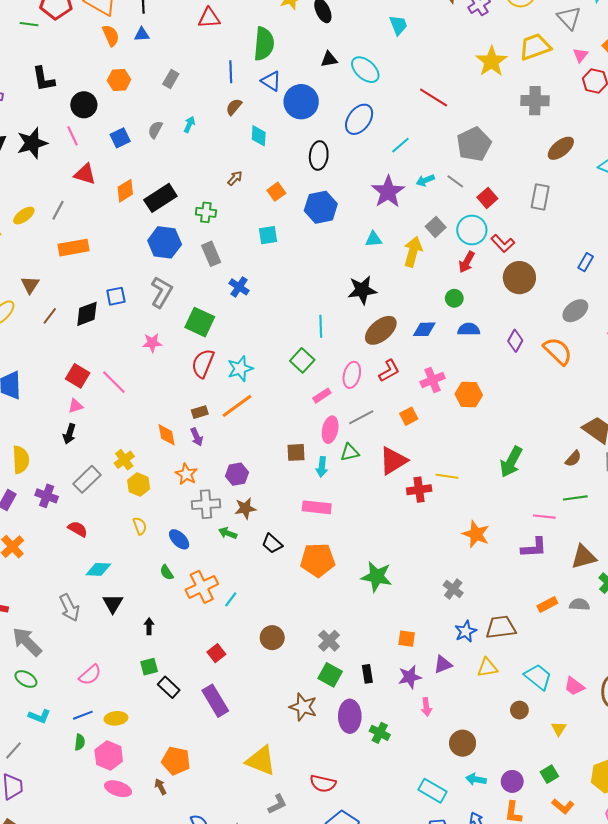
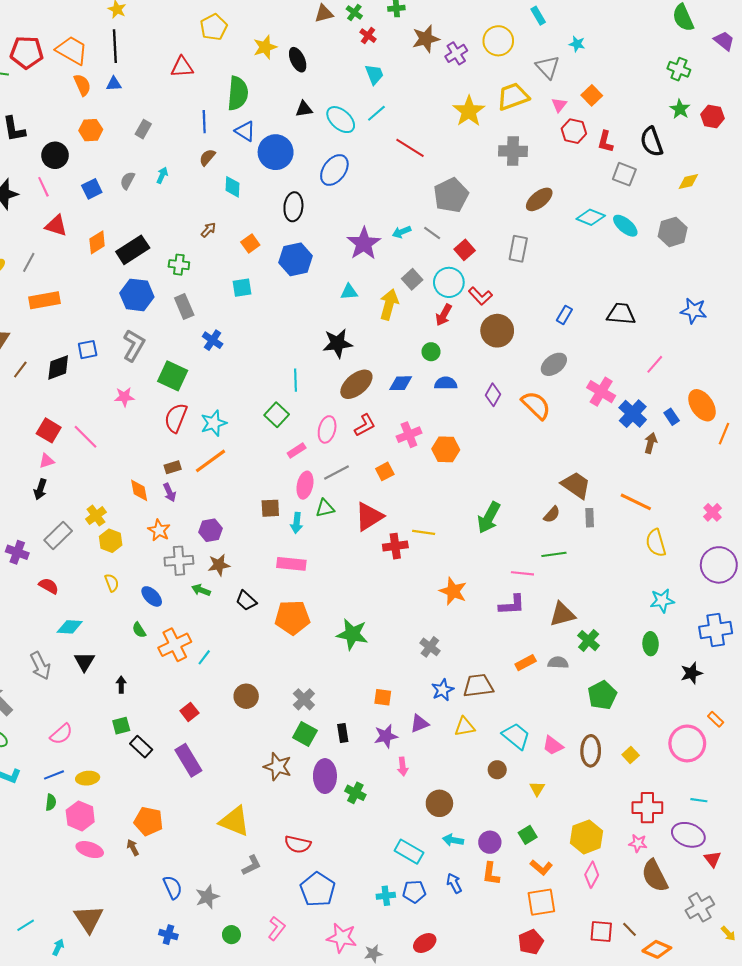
cyan line: (400, 145) -> (376, 113), moved

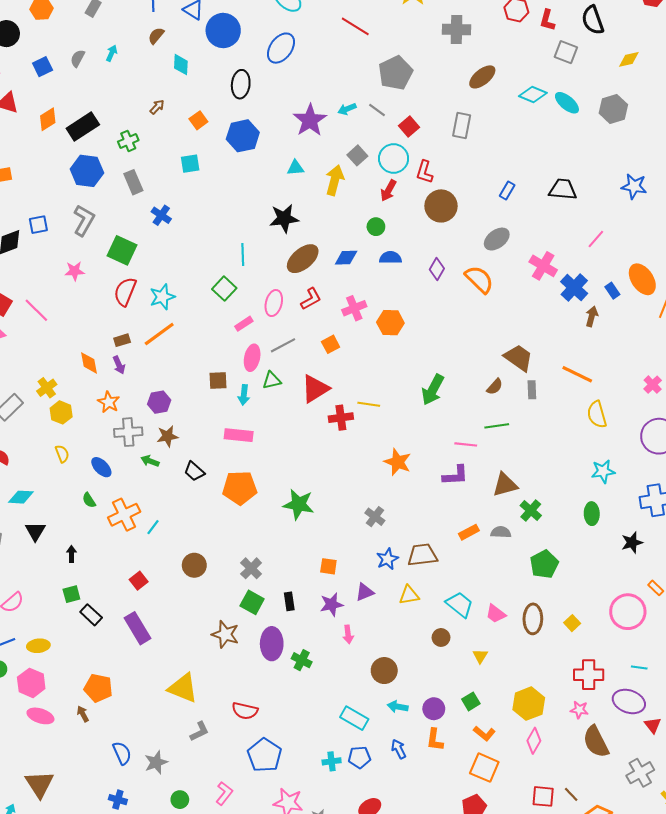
green cross: (179, 265) -> (128, 141), turned -30
red L-shape: (480, 296) -> (424, 172), turned 60
orange square: (541, 902) -> (484, 768), turned 32

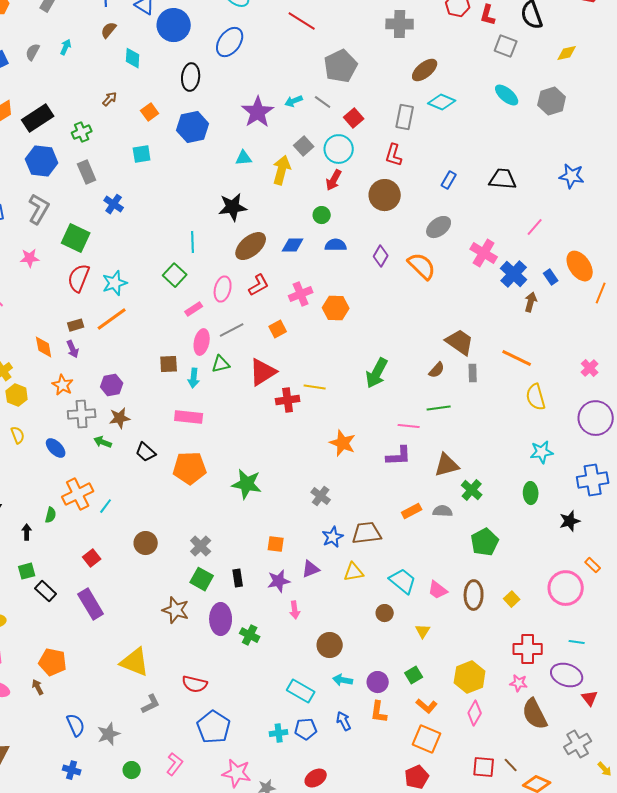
cyan diamond: (533, 95) -> (442, 102), moved
red L-shape: (424, 172) -> (394, 155), moved
green semicircle: (89, 500) -> (51, 515), moved, turned -133

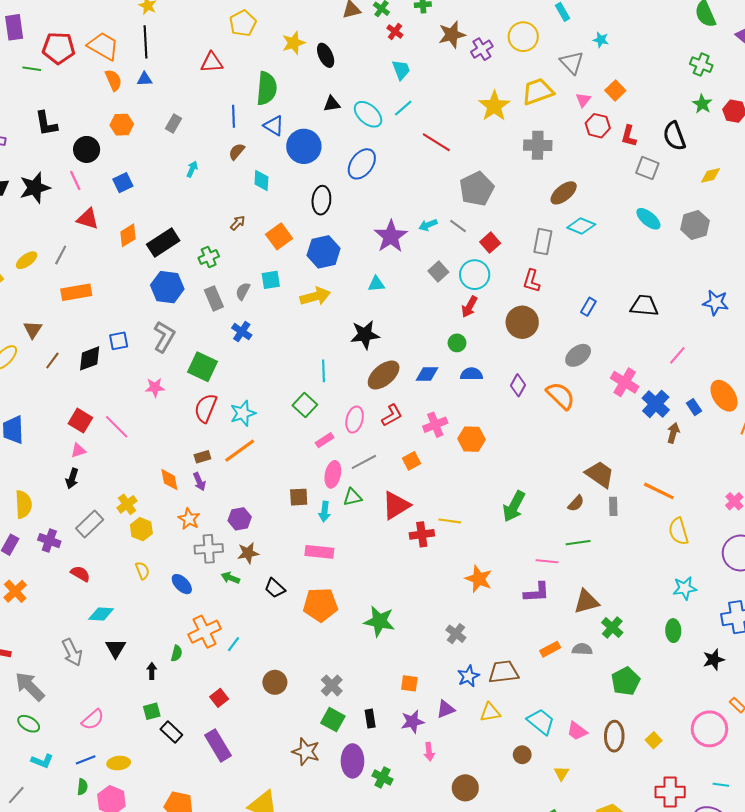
gray semicircle: (33, 52) -> (243, 291), moved
orange square: (150, 112) -> (279, 236), size x1.4
yellow arrow: (282, 170) -> (315, 296), moved, turned 60

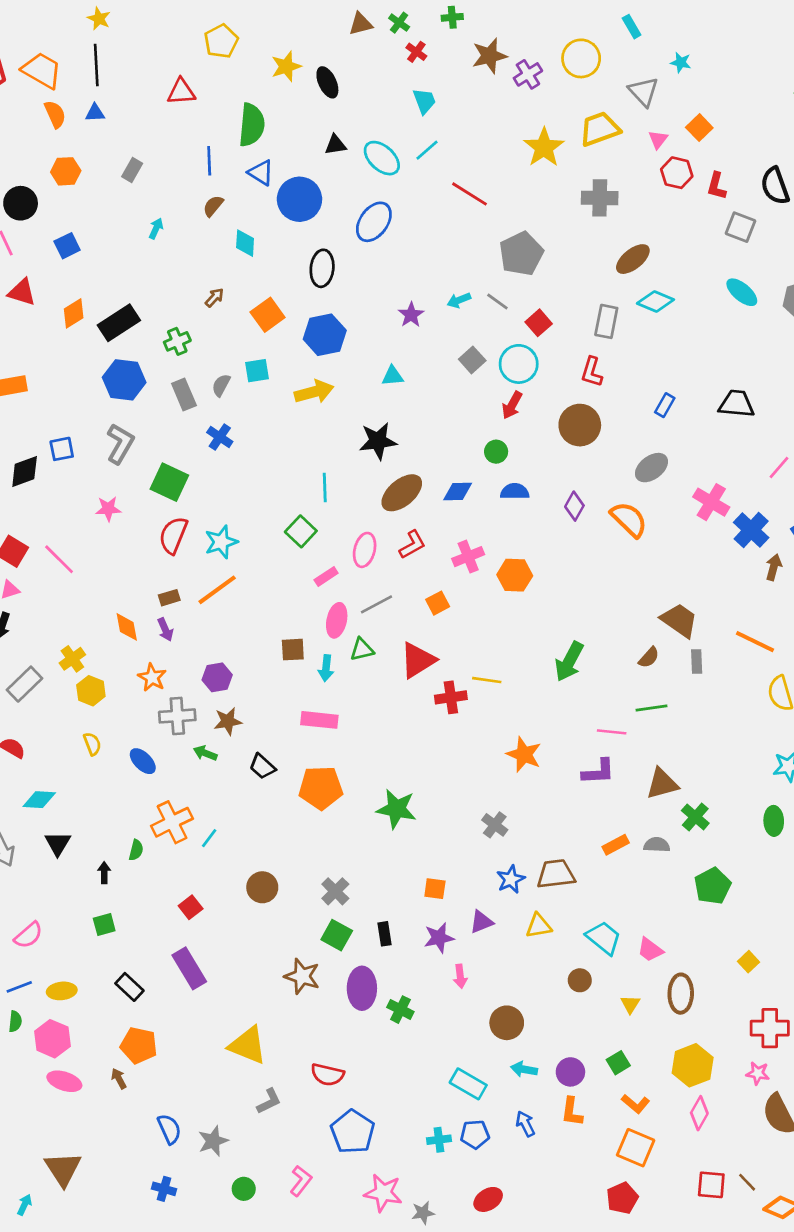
purple star: (391, 236) -> (411, 315), size x0.6
black rectangle: (171, 732) -> (129, 987), moved
brown ellipse: (614, 736) -> (681, 994), moved

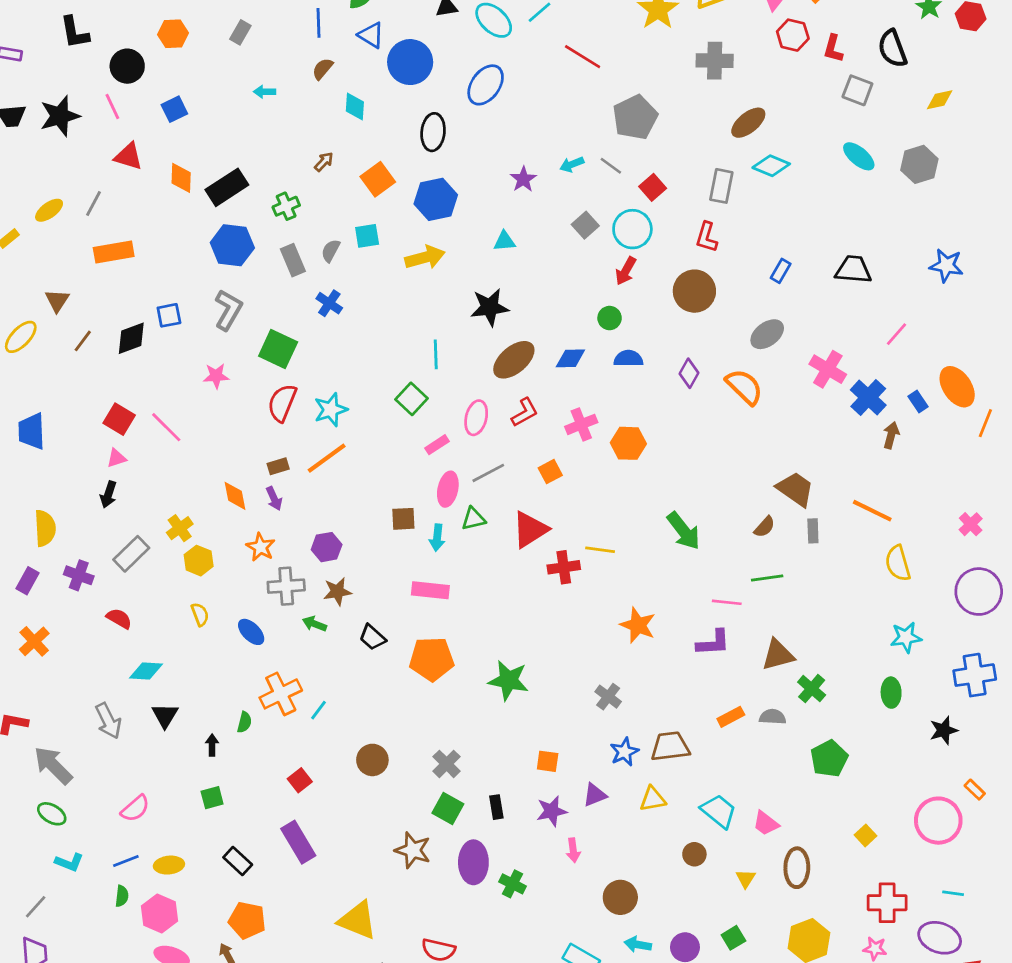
cyan arrow: (156, 228) -> (265, 92), turned -114
orange diamond: (74, 313) -> (181, 178), turned -56
green arrow: (569, 661) -> (684, 531), turned -66

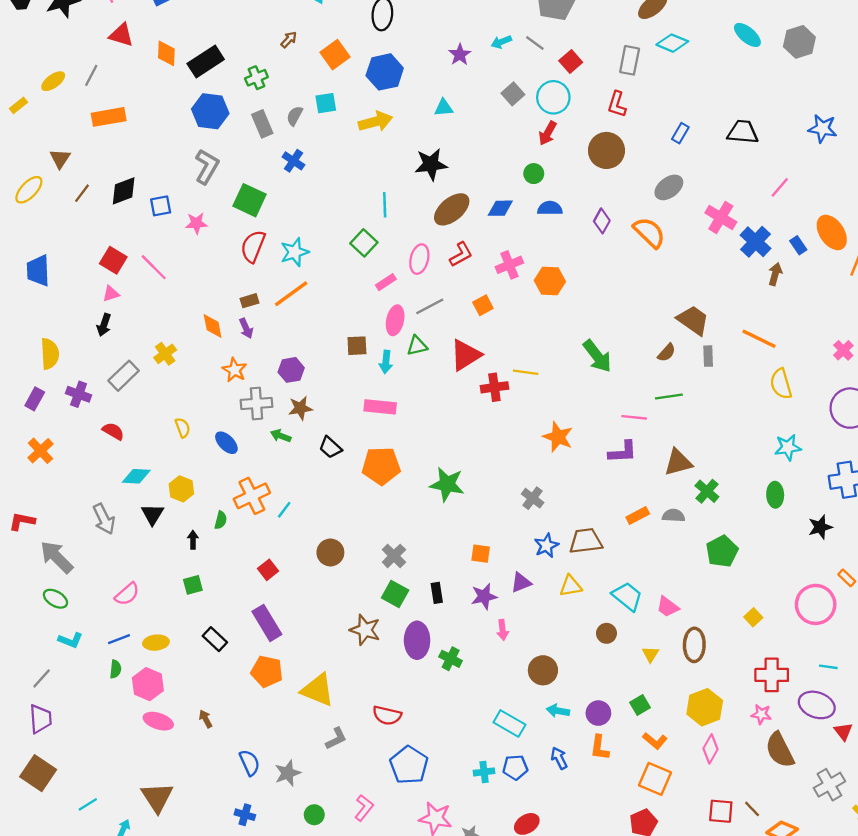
blue square: (169, 315) -> (161, 206), moved
yellow hexagon: (199, 561) -> (181, 489), moved
orange pentagon: (247, 920) -> (267, 671), moved

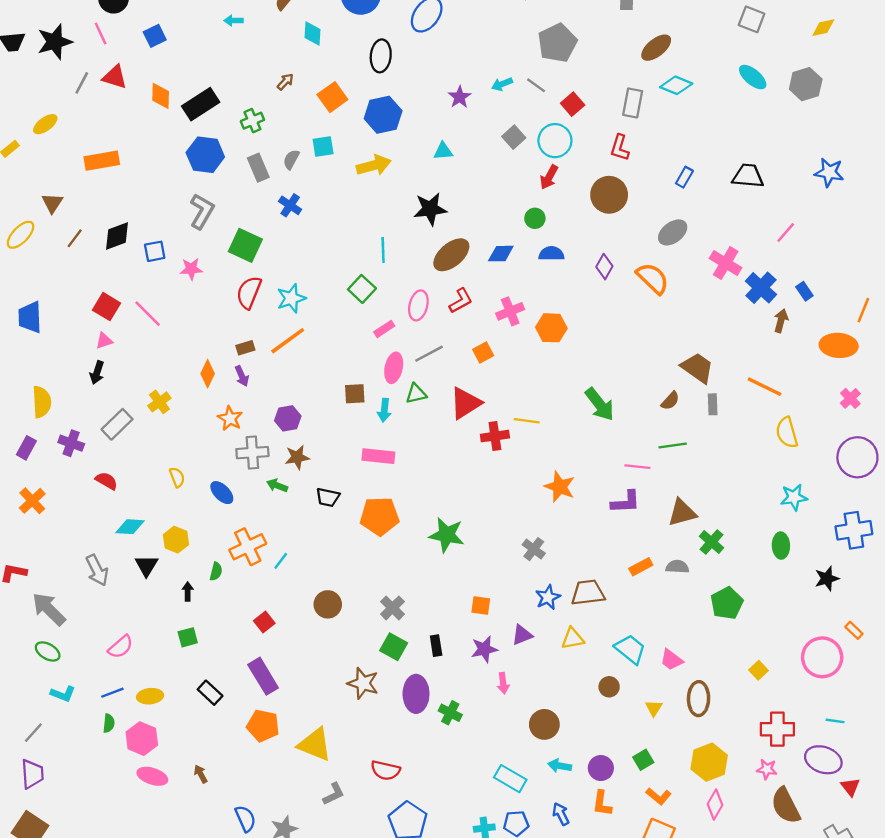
gray line: (91, 75) -> (82, 83), moved
orange ellipse: (832, 232) -> (839, 345), moved, turned -52
orange diamond: (213, 326) -> (208, 374), turned 36
black trapezoid: (330, 447) -> (328, 497), turned -30

